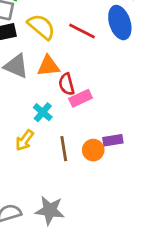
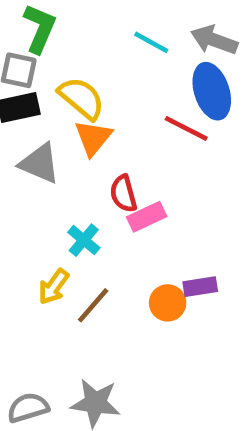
red line: (82, 31) -> (186, 128), moved
orange triangle: (48, 66) -> (93, 138), moved, turned -45
brown line: (64, 149) -> (93, 305), moved, turned 50

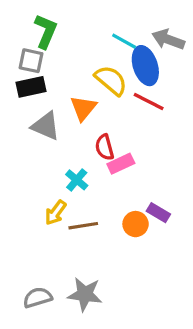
blue ellipse: (212, 91) -> (145, 66), moved
yellow semicircle: (81, 98) -> (111, 80), moved
purple rectangle: (200, 287) -> (158, 213), turned 40
brown line: (93, 305) -> (83, 226), turned 40

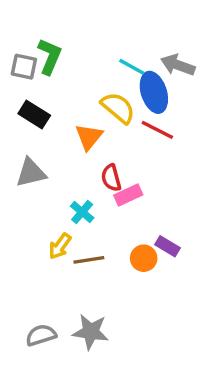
gray square: (31, 61) -> (24, 67), moved
black rectangle: (31, 87) -> (34, 115), turned 44
gray triangle: (46, 126) -> (31, 173), moved, turned -36

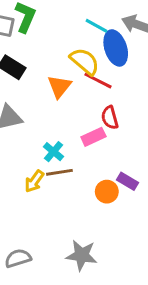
red line: (157, 130) -> (98, 81), moved
red semicircle: (111, 178) -> (110, 118), moved
brown line: (89, 260) -> (59, 172), moved
gray star: (91, 332) -> (82, 255), moved

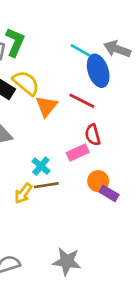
yellow semicircle: (85, 61) -> (26, 83), moved
orange circle: (107, 192) -> (98, 181), moved

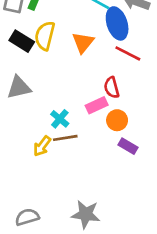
yellow semicircle: (26, 83) -> (45, 36), turned -116
red line: (82, 101) -> (128, 53), moved
orange triangle: (46, 106) -> (83, 43), moved
orange circle: (98, 181) -> (117, 120), moved

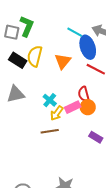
cyan cross: (60, 119) -> (50, 100), moved
orange circle: (117, 120) -> (88, 107), moved
yellow arrow: (42, 146) -> (57, 113), moved

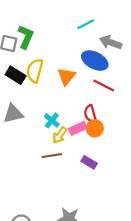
cyan line: (75, 32) -> (86, 24), moved, turned -56
blue ellipse: (88, 47) -> (95, 61), turned -45
purple rectangle: (96, 137) -> (89, 162), moved

